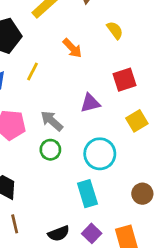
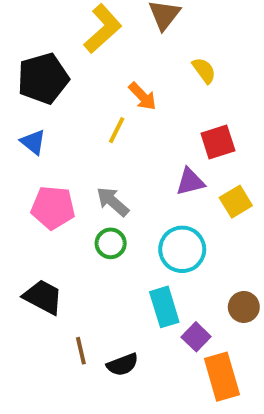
yellow line: (33, 71) -> (117, 130), moved
purple triangle: (90, 103) -> (190, 182), moved
brown line: (15, 224) -> (81, 351), moved
purple square: (92, 233) -> (196, 337), moved

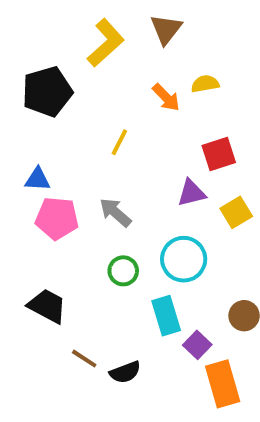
yellow semicircle: (204, 70) -> (205, 84), turned -64
orange arrow: (142, 96) -> (166, 97), moved
blue triangle: (33, 142) -> (37, 179), moved, turned -36
green circle: (111, 243) -> (123, 271), moved
brown line: (81, 351) -> (84, 359), turned -44

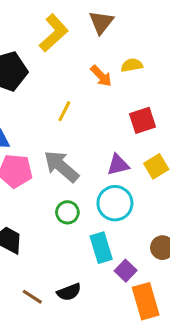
purple triangle: (191, 193) -> (118, 165), moved
gray arrow: (115, 212) -> (61, 166), size x1.4
brown line: (84, 359) -> (32, 297), moved

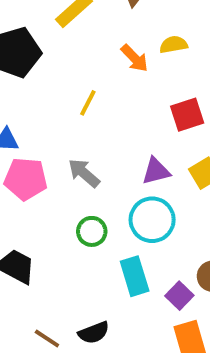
gray arrow: (61, 166) -> (84, 173), size x0.7
purple square: (126, 271) -> (179, 296), moved

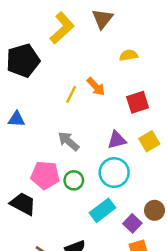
orange arrow: (135, 58) -> (96, 87), moved
pink pentagon: (26, 179) -> (45, 175), moved
cyan rectangle: (135, 276) -> (102, 210), turned 70

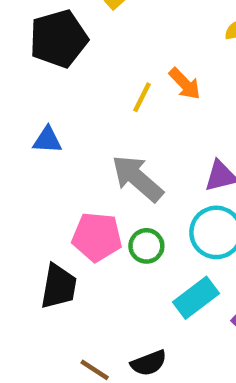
gray arrow: (69, 141) -> (137, 178), size x1.4
black trapezoid: (23, 204) -> (59, 286), turned 72

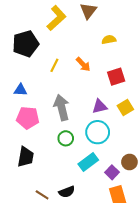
yellow line: (142, 97) -> (54, 65), moved
gray arrow: (137, 178) -> (62, 107), turned 35
pink pentagon: (97, 237) -> (28, 118), moved

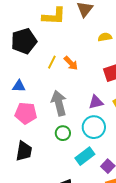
yellow L-shape: (56, 18) -> (54, 16), turned 45
orange arrow: (83, 64) -> (71, 63), moved

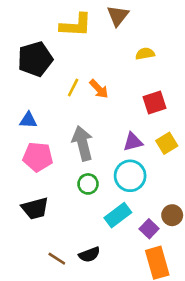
black trapezoid: (24, 151) -> (35, 208), turned 65

